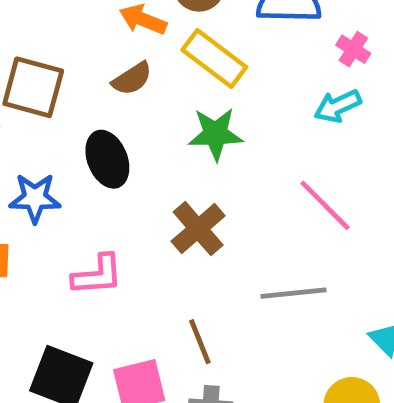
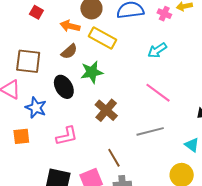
pink cross: (353, 49) -> (164, 14), moved
green star: (215, 134) -> (92, 72), moved
blue star: (35, 198) -> (36, 108), turned 30

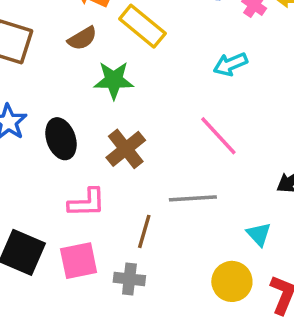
black ellipse: (64, 87) -> (61, 139), moved
pink L-shape: (67, 136) -> (87, 203), moved
brown line: (114, 158) -> (144, 231), moved, turned 36

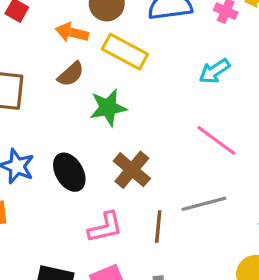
brown line: (144, 231) -> (158, 227), moved

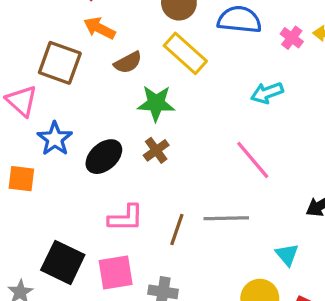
orange arrow: (72, 33) -> (99, 28), moved
brown cross: (132, 170) -> (156, 150), moved, size x0.7
black ellipse: (69, 172) -> (104, 157), turned 66

